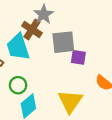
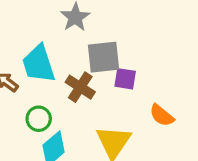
brown cross: (32, 29) -> (80, 87), moved

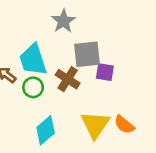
orange semicircle: (162, 115) -> (124, 125), moved
green circle: (39, 119) -> (33, 87), moved

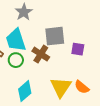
gray star: (63, 21) -> (24, 12), moved
purple square: (105, 72) -> (78, 49), moved

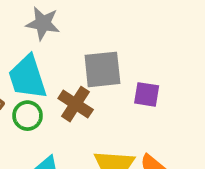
gray star: (24, 12) -> (43, 23), turned -30

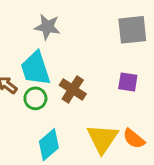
gray square: (102, 69) -> (132, 30), moved

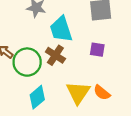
cyan trapezoid: (35, 69) -> (61, 29), moved
green circle: (35, 98) -> (27, 62), size x1.6

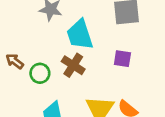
green circle: (27, 62) -> (40, 73), size x0.6

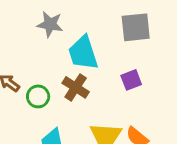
purple square: (122, 59) -> (131, 80), turned -30

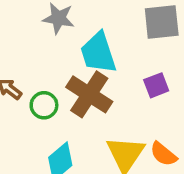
brown cross: (76, 87) -> (89, 94), size x1.4

